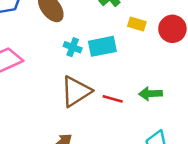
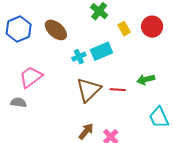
yellow rectangle: (137, 24) -> (124, 29), turned 56
cyan cross: (73, 47) -> (79, 57), turned -32

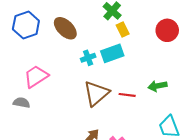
yellow rectangle: (124, 29) -> (123, 29), moved

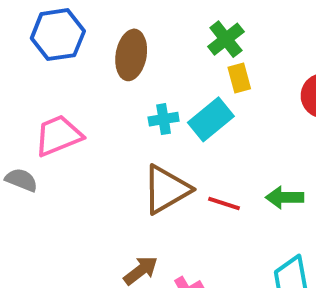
brown ellipse: (65, 28) -> (131, 55), turned 45
cyan rectangle: (112, 53) -> (211, 119), turned -30

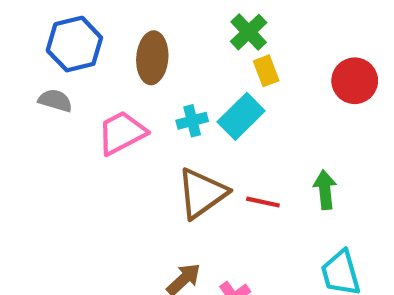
pink trapezoid: (58, 136) -> (122, 133), moved
gray semicircle: (21, 180) -> (55, 101), moved
green arrow: (285, 197) -> (325, 190), turned 90

